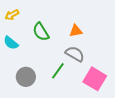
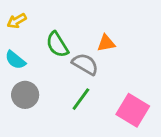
gray semicircle: (75, 54) -> (85, 64), moved
gray circle: (26, 77) -> (25, 95), moved

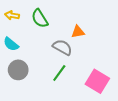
yellow arrow: (17, 21) -> (12, 15), turned 40
green semicircle: (57, 45) -> (40, 18), moved

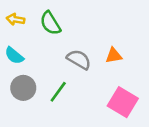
orange triangle: (78, 32) -> (114, 56), moved
green line: (59, 73) -> (58, 92), moved

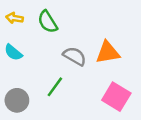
orange triangle: (114, 56) -> (108, 52), size x1.5
gray circle: (23, 88) -> (17, 100), moved

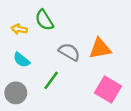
yellow arrow: (14, 18) -> (19, 29), moved
cyan semicircle: (13, 52) -> (22, 60), moved

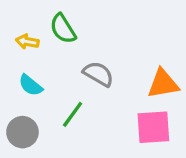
orange triangle: (100, 49) -> (163, 84), moved
pink square: (108, 89) -> (153, 127), turned -35

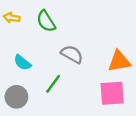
yellow arrow: (27, 42) -> (12, 18), moved

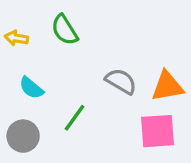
yellow arrow: (12, 18) -> (16, 38), moved
gray semicircle: (72, 54) -> (121, 81), moved

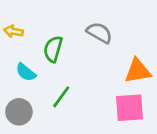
green semicircle: (65, 30) -> (53, 49), moved, turned 48
gray semicircle: (121, 81) -> (99, 33), moved

